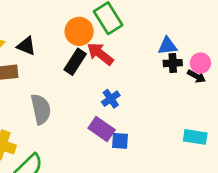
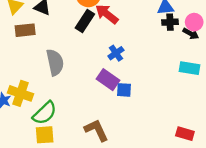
cyan rectangle: (195, 137) -> (190, 68), moved

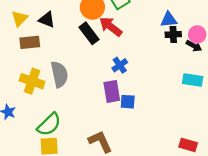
black rectangle: (85, 21) -> (89, 33), turned -70
purple rectangle: (108, 80) -> (112, 91), turned 45
yellow cross: (21, 93) -> (32, 81), moved

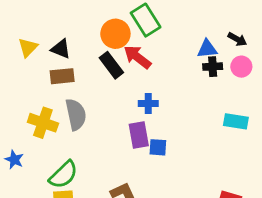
brown rectangle: (30, 42) -> (62, 76), moved
black arrow: (194, 46) -> (237, 39), moved
blue cross: (120, 65) -> (148, 104), turned 35

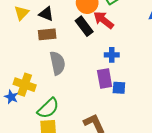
yellow cross: (43, 123) -> (25, 85), moved

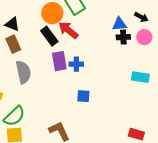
brown rectangle: (47, 34) -> (13, 44), turned 72
purple rectangle: (105, 78) -> (59, 61), moved

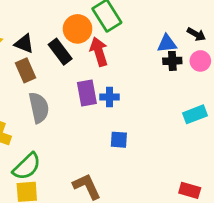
red arrow: (68, 30) -> (99, 52), turned 35
black rectangle: (49, 36) -> (60, 52), moved
cyan rectangle: (140, 77) -> (195, 114), turned -30

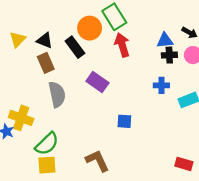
red arrow: (99, 52) -> (122, 45), moved
purple rectangle: (87, 93) -> (97, 82), turned -45
blue cross: (110, 97) -> (161, 85), moved

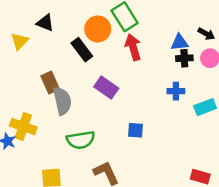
black triangle: (45, 40) -> (45, 23), moved
brown rectangle: (46, 63) -> (50, 83), moved
green semicircle: (47, 144) -> (81, 140), moved, turned 35

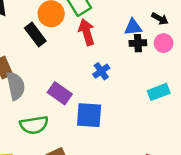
purple rectangle: (106, 87) -> (60, 93), moved
blue cross: (176, 91) -> (101, 71), moved, turned -35
blue square: (136, 130) -> (89, 115), size x1.6

